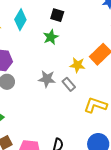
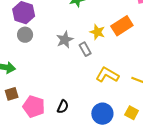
gray star: (47, 79) -> (65, 40), turned 30

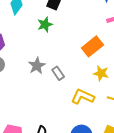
yellow star: (97, 32) -> (101, 73), moved

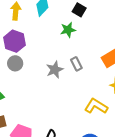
gray rectangle: (58, 73) -> (76, 64), moved

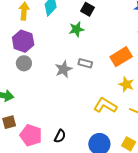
gray rectangle: (76, 64) -> (85, 63), turned -48

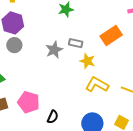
yellow star: (126, 84) -> (87, 61), moved
pink pentagon: (31, 135) -> (29, 102), moved

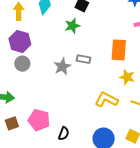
orange rectangle: (111, 36) -> (119, 50), turned -50
yellow star: (87, 61) -> (127, 77), moved

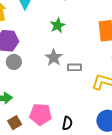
green star: (72, 26) -> (58, 25), moved
gray rectangle: (83, 59) -> (75, 67), moved

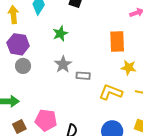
green star: (58, 25) -> (60, 34), moved

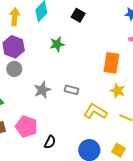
gray star: (63, 64) -> (42, 90), moved

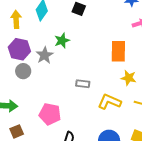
gray star: (42, 90) -> (45, 55), moved
pink pentagon: (26, 127) -> (50, 114), moved

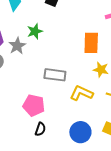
gray rectangle: (83, 84) -> (55, 75), size x1.5
pink pentagon: (50, 114) -> (34, 105), moved

